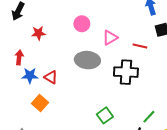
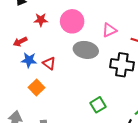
pink circle: (82, 24) -> (72, 21), moved, size x1.5
red arrow: (19, 57) -> (20, 42), turned -128

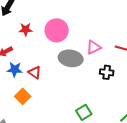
pink triangle: (109, 30) -> (94, 47), moved
black cross: (122, 65) -> (107, 72), size x0.6

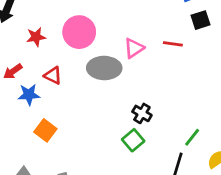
red triangle: (35, 72) -> (53, 75), moved
black cross: (107, 72) -> (142, 113), moved, turned 32

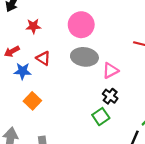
pink circle: (79, 32) -> (81, 25), moved
pink triangle: (134, 48) -> (110, 71), moved

